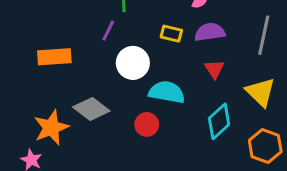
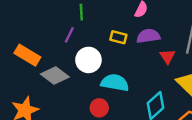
orange rectangle: (54, 57) -> (27, 55), turned 35
red triangle: (214, 69) -> (167, 56), moved
gray diamond: (91, 109) -> (55, 76), moved

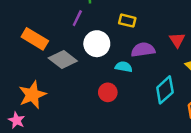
purple semicircle: (148, 36) -> (143, 50), moved
cyan semicircle: (115, 83) -> (124, 67), size x0.6

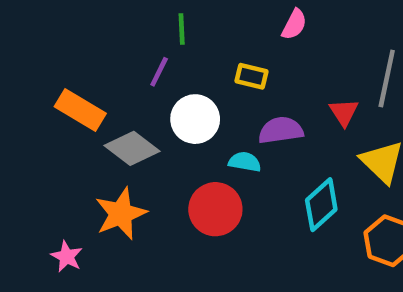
red circle: (108, 92) -> (215, 209), size x1.5
orange star: (32, 95) -> (121, 214), moved
pink star: (17, 120) -> (67, 257), moved

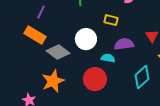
purple line: (159, 72) -> (41, 12), moved

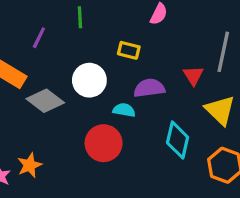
purple line: (41, 12) -> (39, 38), moved
cyan diamond: (142, 77) -> (178, 140), turned -35
orange star: (53, 81) -> (30, 165), moved, size x0.7

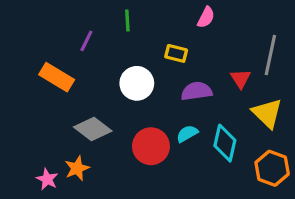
gray diamond: (45, 101) -> (93, 129), moved
cyan semicircle: (124, 110) -> (187, 134), moved, turned -40

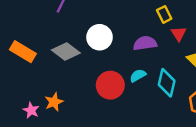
yellow rectangle: (176, 53) -> (164, 14), moved, turned 49
orange rectangle: (57, 77) -> (23, 52), moved
gray diamond: (93, 129) -> (66, 52), moved

